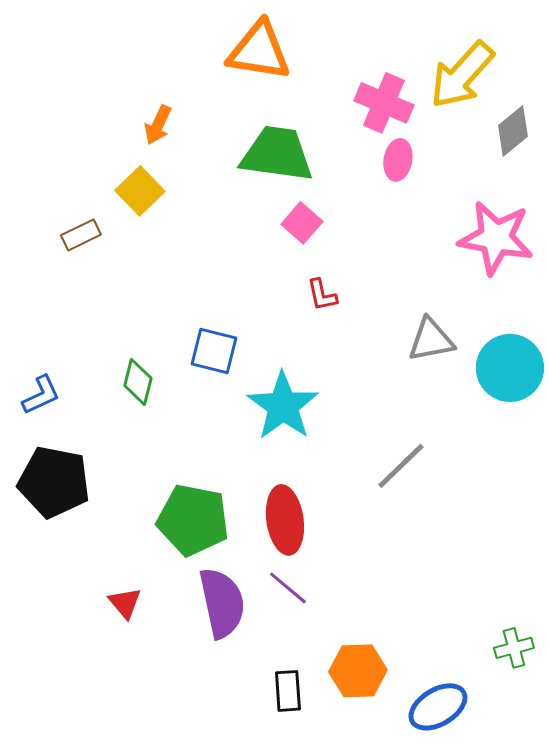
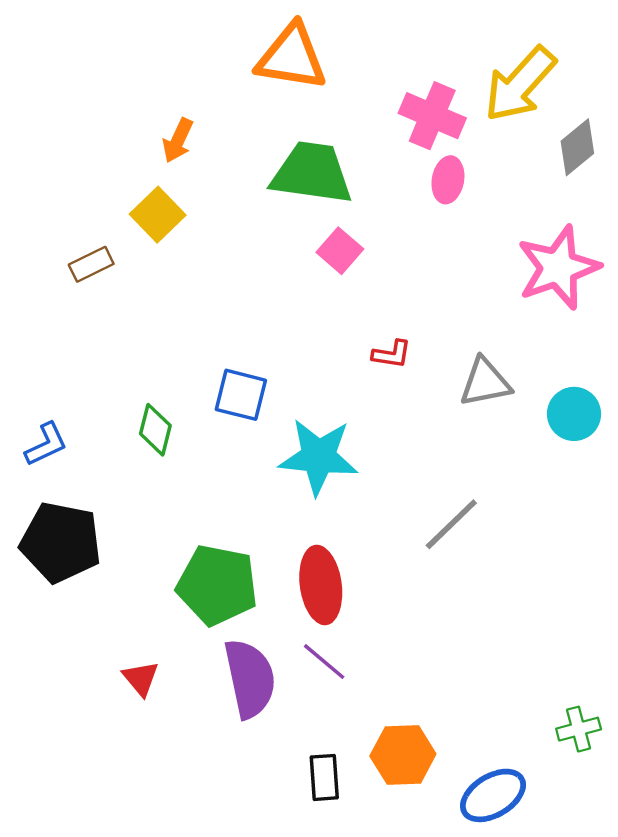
pink star: (496, 238) -> (558, 268), turned -30
red L-shape: (322, 295) -> (392, 354), moved, turned -69
cyan circle: (510, 368) -> (574, 414), size x0.7
cyan star: (283, 406) -> (319, 457), turned -30

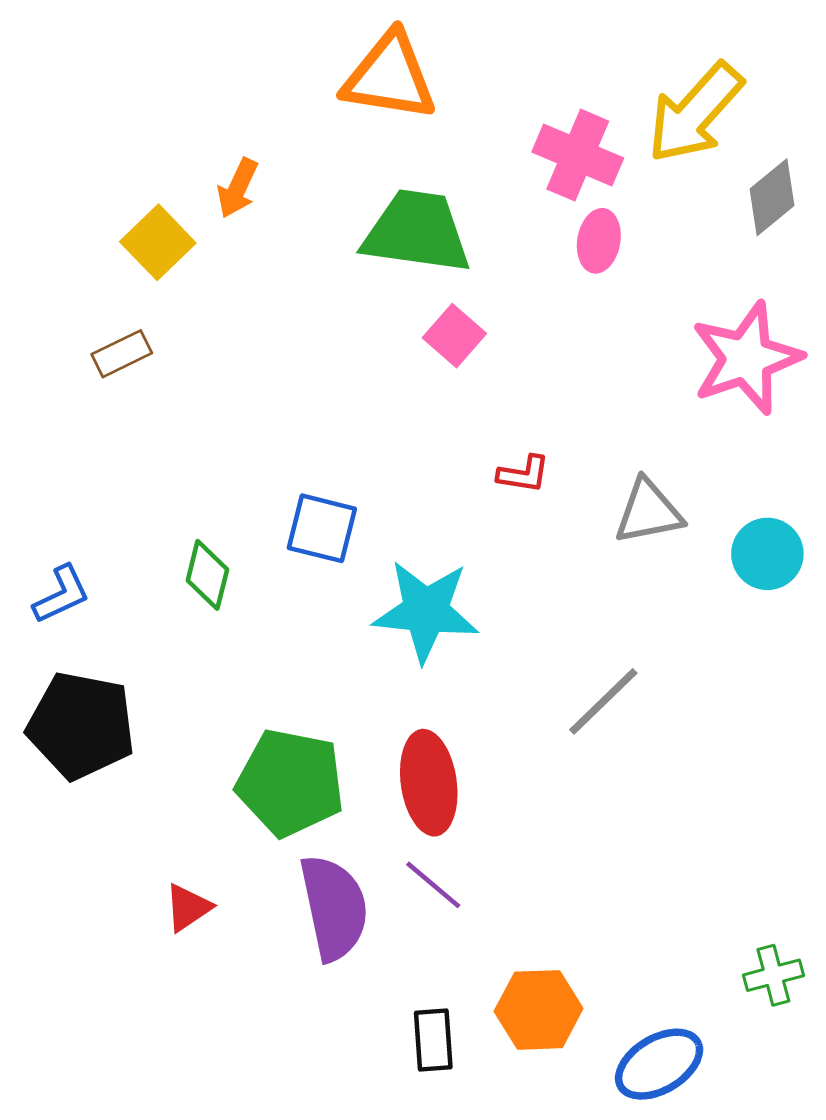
yellow square: (158, 215) -> (158, 242), moved
red triangle: (141, 678) -> (188, 908), turned 36

